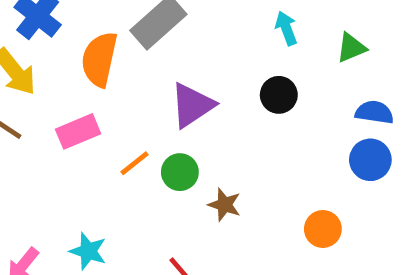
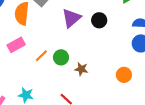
purple triangle: (192, 105) -> (71, 18), moved

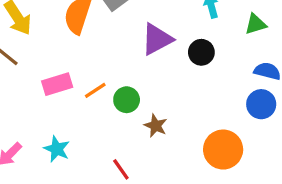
pink rectangle: (16, 45) -> (57, 84), moved
orange circle: (124, 75) -> (223, 150), size x1.5

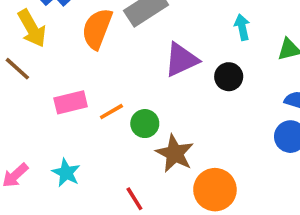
brown star: (156, 126) -> (175, 153), size x1.5
orange circle: (223, 150) -> (215, 190), moved

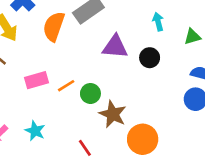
purple triangle: (181, 60) -> (115, 47), turned 32

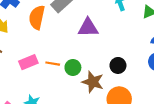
black circle: (150, 58) -> (118, 65), moved
orange line: (66, 86) -> (53, 64), turned 48

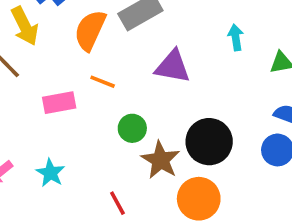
orange line: (53, 64) -> (103, 82), moved
black circle: (118, 65) -> (209, 142), size x1.6

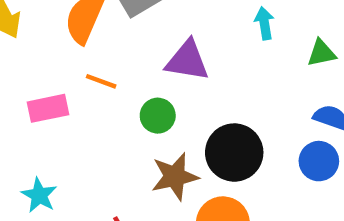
green circle: (132, 128) -> (158, 116), moved
brown star: (161, 160) -> (175, 176), turned 30

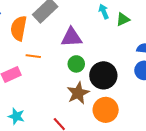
green triangle: (321, 53) -> (123, 19), moved
green circle: (158, 116) -> (76, 64), moved

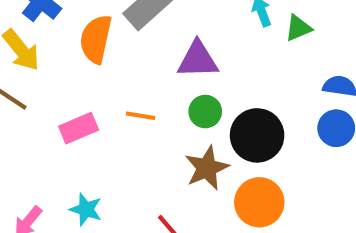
orange line: (33, 56) -> (141, 116), moved

